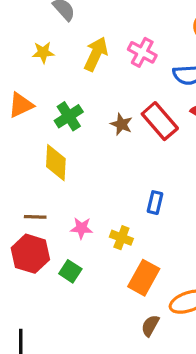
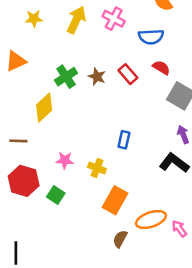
green cross: (69, 116) -> (66, 77), moved
red rectangle: (160, 121) -> (128, 74), size x0.7
yellow diamond: (56, 163) -> (44, 107), turned 44
brown line: (35, 217) -> (18, 141), moved

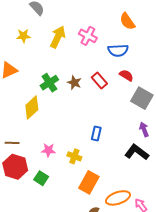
brown line: (18, 141) -> (12, 143), moved

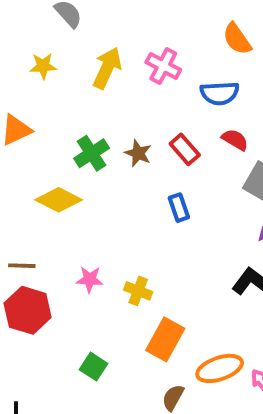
yellow diamond: (32, 108) -> (59, 200), turned 70
blue rectangle: (96, 134) -> (179, 208), moved, turned -32
green square: (41, 178) -> (94, 367), moved

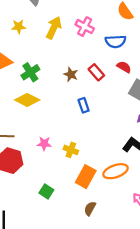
green cross: (92, 153) -> (30, 72), moved
blue rectangle: (179, 208) -> (84, 105), moved
orange ellipse: (220, 368) -> (115, 171), moved

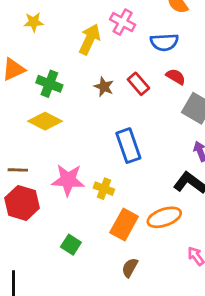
yellow arrow: (54, 28) -> (90, 39), moved
green cross: (30, 72) -> (49, 84), turned -36
blue rectangle: (84, 105) -> (128, 146), moved, size x1.6
pink star: (44, 144) -> (68, 180), size x1.6

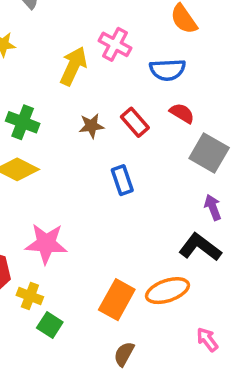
brown star: (104, 87) -> (91, 126), turned -30
blue rectangle: (128, 146) -> (122, 180), moved, size x0.7
yellow cross: (104, 189) -> (30, 296), moved

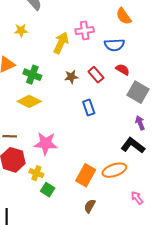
pink cross: (115, 44) -> (85, 31), turned -36

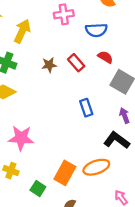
yellow arrow: (61, 43) -> (22, 31), moved
blue rectangle: (89, 108) -> (86, 108), moved
green square: (48, 190) -> (38, 189), moved

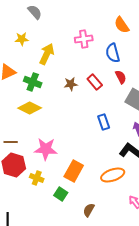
blue semicircle: (96, 30) -> (113, 53), turned 78
red semicircle: (105, 57) -> (121, 77), turned 32
orange rectangle: (65, 173) -> (74, 171), moved

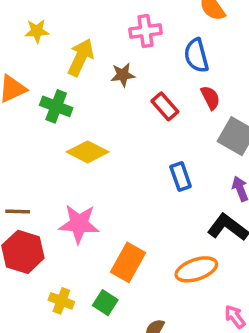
brown star: (71, 84) -> (123, 75), moved
yellow diamond: (30, 108) -> (88, 152), moved
yellow cross: (37, 178) -> (61, 301), moved

